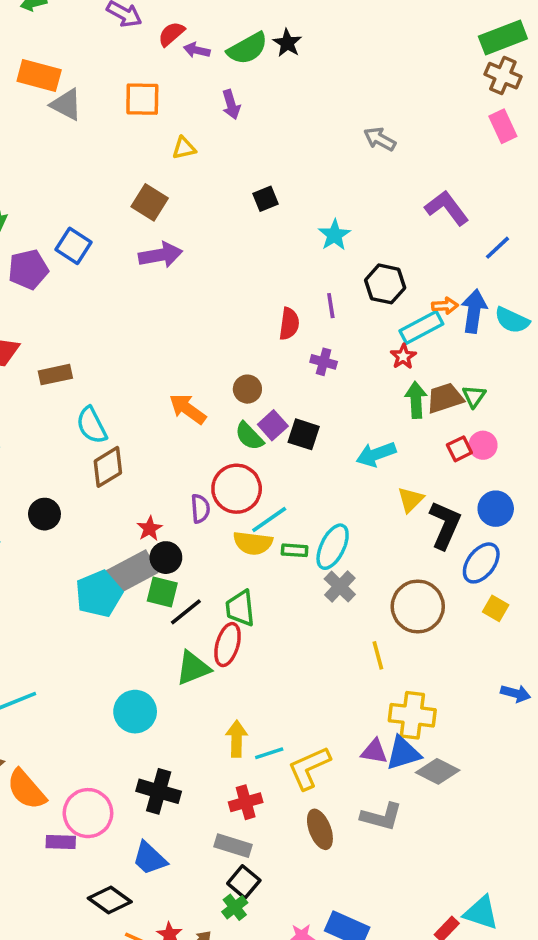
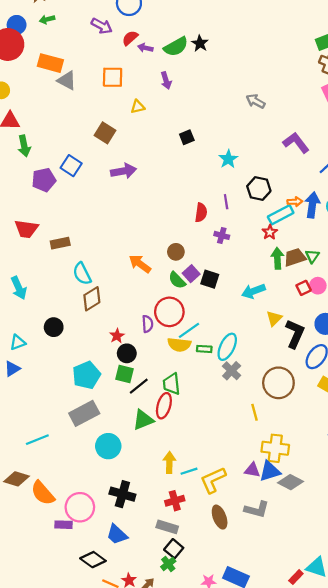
brown square: (150, 202) -> (105, 133), moved
gray rectangle: (131, 572) -> (84, 413), moved

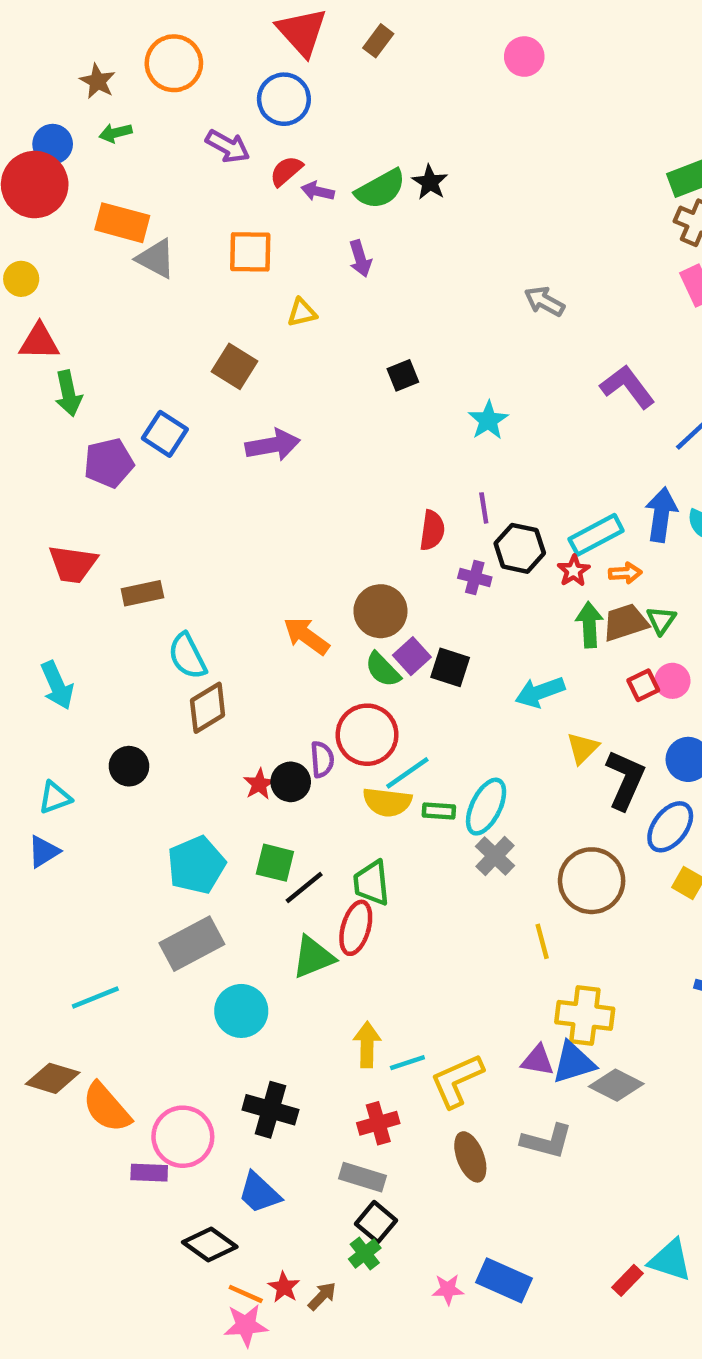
black hexagon: (259, 189) -> (520, 548), moved
orange arrow: (295, 202) -> (625, 573), moved
brown circle: (176, 252) -> (380, 611), size x1.5
black circle: (127, 353) -> (291, 782), moved

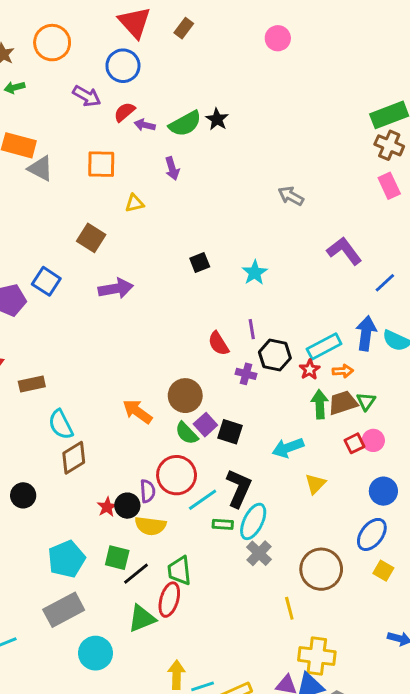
black square: (403, 375) -> (200, 262), moved
red semicircle: (432, 530) -> (218, 343), turned 140
black L-shape: (625, 780) -> (239, 488), moved
yellow semicircle: (387, 802) -> (150, 526), moved

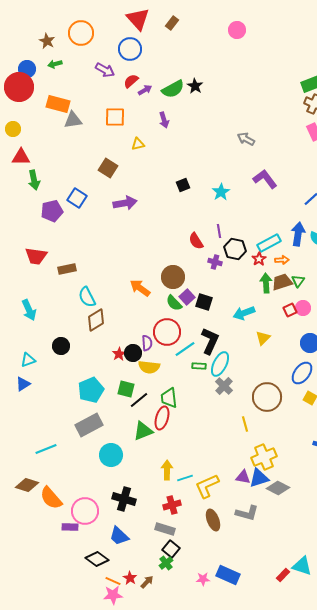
purple arrow: (145, 125) -> (145, 90), turned 136
gray triangle: (41, 168) -> (73, 120), turned -36
purple L-shape: (344, 251) -> (265, 179), moved
yellow cross: (317, 656) -> (264, 457), turned -30

